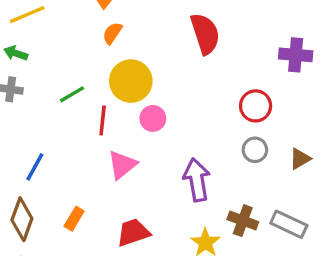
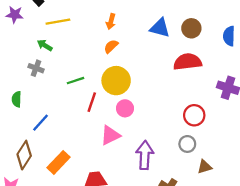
red semicircle: (205, 34) -> (187, 62), moved, turned -92
brown triangle: (300, 159) -> (205, 167), moved
pink triangle: (122, 165) -> (110, 135), moved
orange rectangle: (74, 219) -> (59, 162), size x1.5

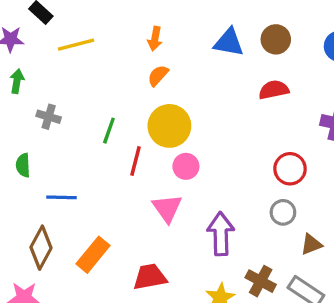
green arrow: (45, 45) -> (17, 81), moved, turned 72
red semicircle: (187, 62) -> (274, 90), size x0.7
green line: (76, 81) -> (109, 131), turned -48
blue line: (40, 123) -> (61, 197), turned 54
pink triangle: (110, 135) -> (167, 208), turned -35

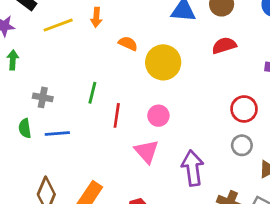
orange arrow: (155, 39) -> (96, 17), moved
orange semicircle: (158, 75) -> (128, 43), turned 78
gray cross: (49, 117) -> (43, 97), moved
yellow circle: (169, 126) -> (163, 62), moved
blue line: (61, 197) -> (57, 134), moved

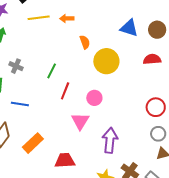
orange arrow: (96, 17) -> (67, 18), turned 72
orange semicircle: (128, 43) -> (85, 42), turned 32
blue line: (57, 134) -> (20, 104), moved
gray circle: (242, 145) -> (158, 134), moved

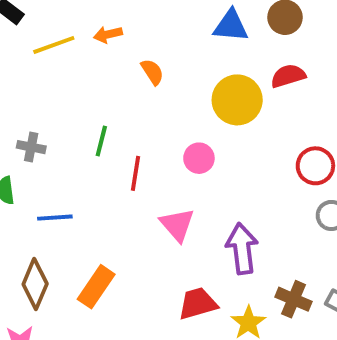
yellow circle: (106, 61) -> (237, 100), moved
pink circle: (94, 98) -> (199, 158), moved
red trapezoid: (65, 160) -> (198, 303), moved

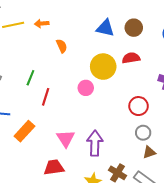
pink circle: (199, 158) -> (86, 88), moved
pink triangle: (177, 225) -> (66, 139), moved
orange rectangle: (96, 287) -> (24, 131), moved
red trapezoid: (198, 303) -> (54, 167), moved

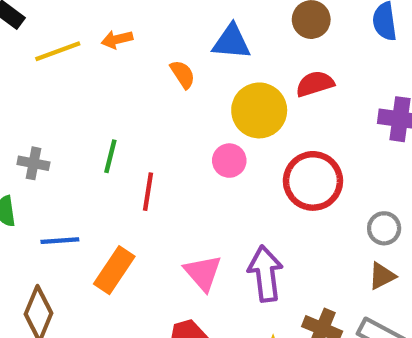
blue triangle: (105, 28) -> (231, 42), moved
orange semicircle: (62, 46) -> (183, 74), moved
red circle: (139, 106) -> (313, 181), moved, size x1.4
gray circle: (143, 133) -> (384, 228), moved

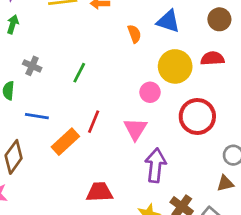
red line: (148, 192) -> (94, 122), moved
pink triangle: (203, 273) -> (135, 129), moved

